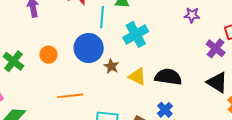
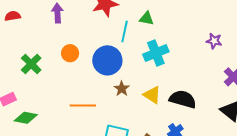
orange circle: (49, 55) -> (70, 53), moved
brown star: (111, 66) -> (122, 89), moved

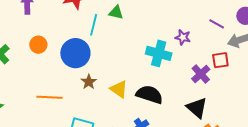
cyan cross: (156, 53) -> (159, 53), moved, turned 35

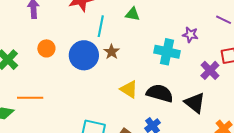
green triangle: (116, 13) -> (133, 14), moved
brown star: (89, 82) -> (112, 52), moved
orange line: (49, 97) -> (30, 98), moved
black triangle: (197, 108) -> (195, 103), moved

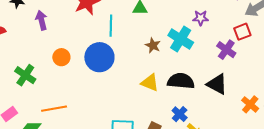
brown star: (112, 52) -> (153, 45), moved
cyan cross: (167, 52) -> (181, 39), turned 30

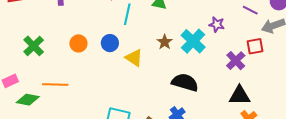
orange circle: (61, 57) -> (78, 43), moved
blue circle: (99, 57) -> (110, 43), size x0.6
yellow triangle: (150, 83) -> (134, 58), moved
black triangle: (217, 84) -> (240, 96), moved, turned -40

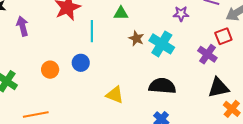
purple star: (217, 24) -> (181, 14), moved
brown star: (165, 42) -> (136, 38), moved
yellow triangle: (134, 58) -> (115, 95), moved

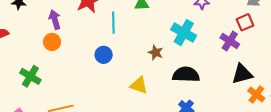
purple arrow: (22, 26) -> (55, 20), moved
brown star: (136, 38) -> (156, 53), moved
orange circle: (50, 70) -> (52, 42), moved

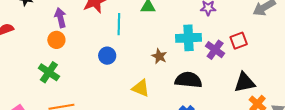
red square: (245, 22) -> (239, 41), moved
cyan cross: (184, 33) -> (188, 38), turned -35
purple cross: (230, 41) -> (215, 50), moved
green cross: (30, 76) -> (49, 72), moved

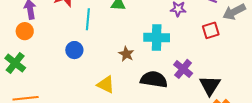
red square: (239, 41) -> (211, 30), moved
purple cross: (215, 50) -> (183, 69), moved
black triangle: (245, 82) -> (210, 85), turned -50

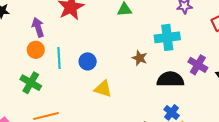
cyan line: (88, 19) -> (59, 58), moved
yellow triangle: (106, 85) -> (103, 89), moved

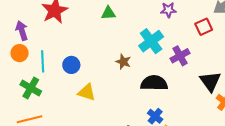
cyan cross: (167, 37) -> (151, 41), turned -30
purple cross: (198, 65) -> (180, 56), moved, turned 30
green cross: (31, 83) -> (31, 88), moved

